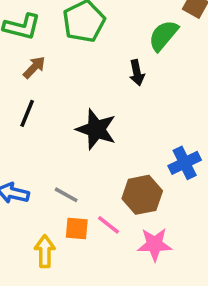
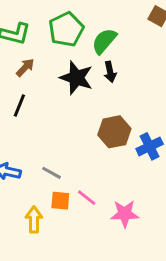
green semicircle: (163, 36) -> (104, 41), moved
black star: (96, 129) -> (76, 78), moved
brown hexagon: (142, 195) -> (114, 132), moved

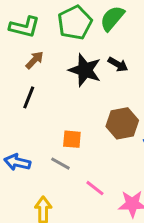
green semicircle: (104, 41) -> (112, 18), moved
black arrow: (110, 72) -> (118, 64), turned -48
orange square: (60, 201) -> (72, 139), moved

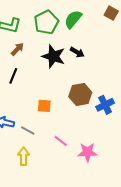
gray line: (60, 164) -> (28, 131), moved

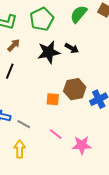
green semicircle: (73, 19) -> (79, 14), moved
black star: (53, 56) -> (49, 52), turned -30
orange square: (44, 106) -> (53, 99), moved

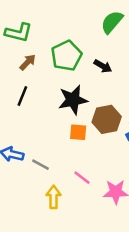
green pentagon: (42, 19) -> (66, 56), moved
black star: (49, 52) -> (73, 100), moved
yellow arrow: (20, 149) -> (54, 197), moved

